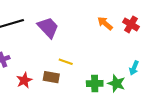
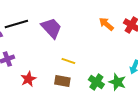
brown rectangle: (51, 77) -> (62, 81), moved
green cross: (95, 83) -> (96, 82), turned 35

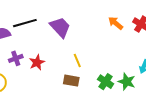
yellow line: (68, 61) -> (77, 60), turned 48
red star: (28, 79) -> (37, 62), moved

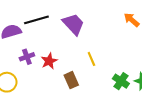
brown rectangle: (71, 81) -> (71, 80), moved, turned 56

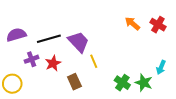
black line: (36, 20) -> (49, 39), moved
purple trapezoid: (73, 24) -> (78, 42), moved

